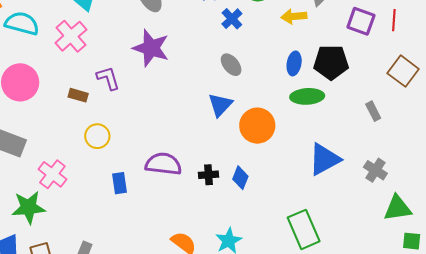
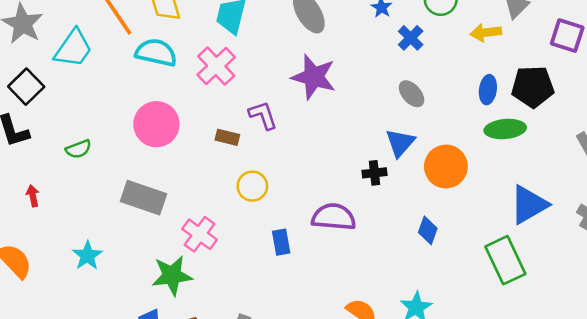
black cross: (208, 175) -> (374, 173), moved
green rectangle: (304, 229) -> (505, 260), moved

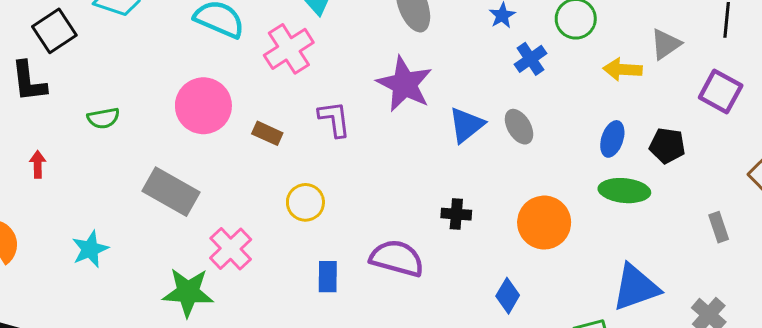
black pentagon: (533, 87) -> (667, 146), size x0.7
brown rectangle: (227, 137) -> (267, 133), moved
blue triangle: (400, 143) -> (466, 125), moved

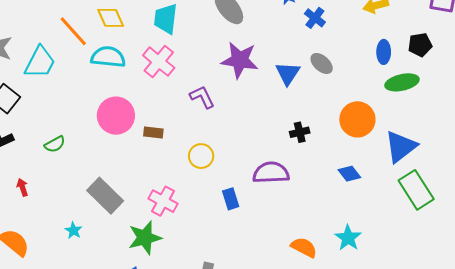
brown rectangle: (267, 133) -> (153, 133), moved
gray rectangle: (171, 192) -> (105, 196), moved, turned 33
cyan star: (90, 249) -> (73, 230), size x0.7
blue triangle: (636, 287) -> (401, 147), moved
blue diamond: (508, 296) -> (349, 174), turned -50

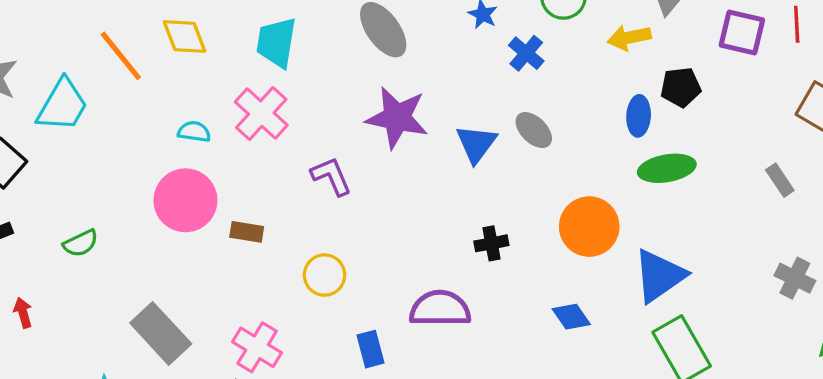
black pentagon: (420, 45) -> (681, 87), moved
cyan semicircle: (108, 57) -> (194, 132), moved, size x0.6

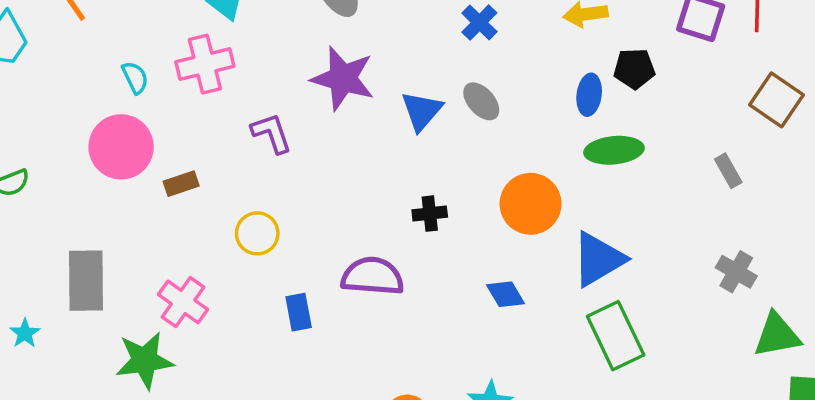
pink cross: (261, 114) -> (205, 64), turned 30
cyan semicircle: (194, 132) -> (135, 78), turned 52
brown rectangle: (247, 232) -> (181, 184), turned -32
gray rectangle: (161, 333) -> (86, 281), turned 38

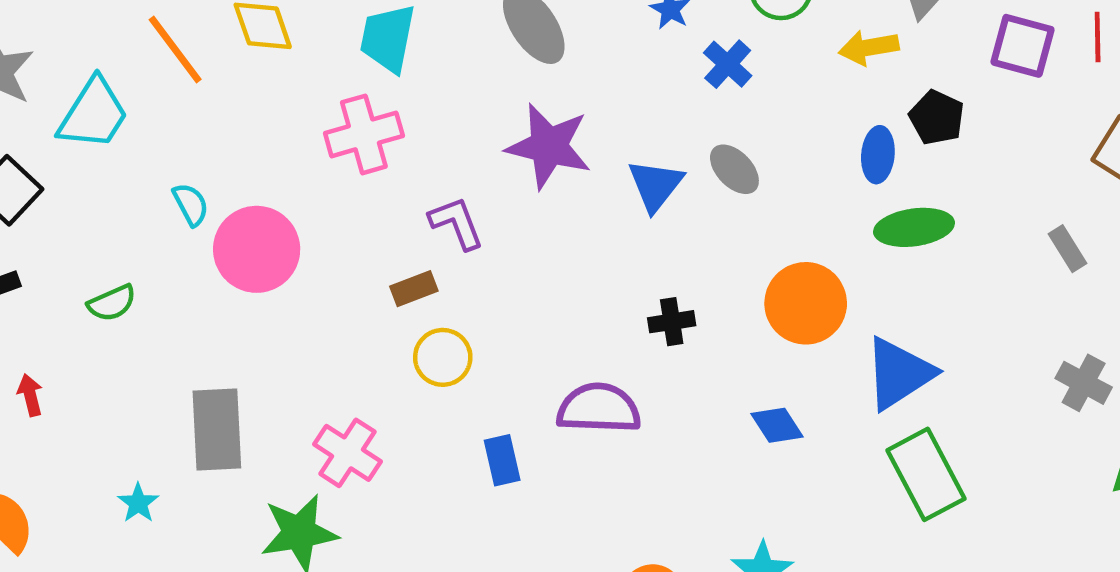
black pentagon: (634, 69) -> (937, 117), turned 30
cyan semicircle: (135, 78) -> (191, 204), moved
brown rectangle: (181, 184) -> (414, 289), moved

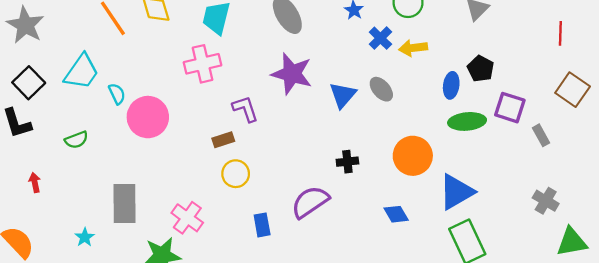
purple square: (1023, 46) -> (510, 108), moved
yellow arrow: (869, 47) -> (413, 48), moved
cyan trapezoid: (93, 114) -> (82, 72), moved
purple semicircle: (599, 408) -> (310, 202), turned -39

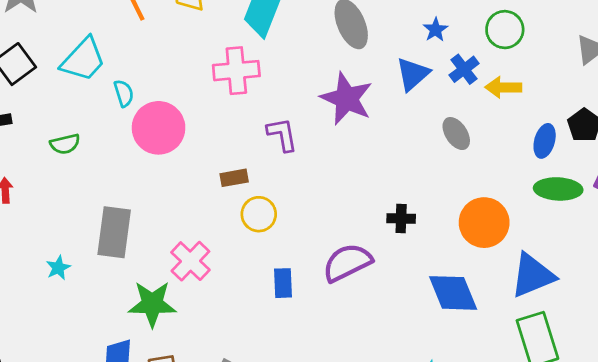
blue triangle: (343, 95) -> (413, 74), moved
brown rectangle: (223, 140) -> (234, 178), moved
blue diamond: (396, 214) -> (453, 293), size x1.6

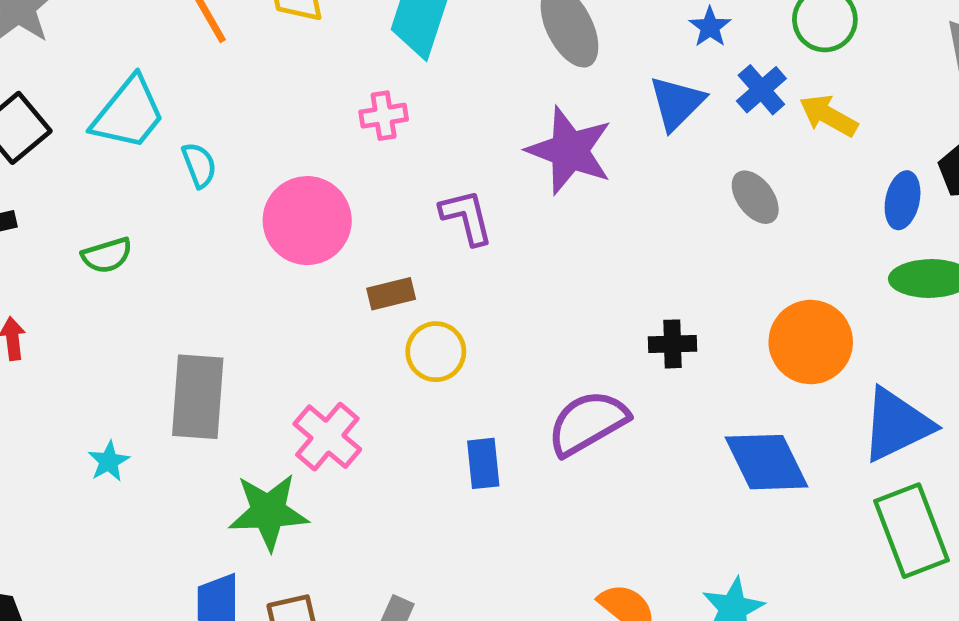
pink cross: (236, 71) -> (384, 116), size x0.6
yellow arrow: (503, 87) -> (828, 116), turned 32
pink circle: (159, 128) -> (307, 221), moved

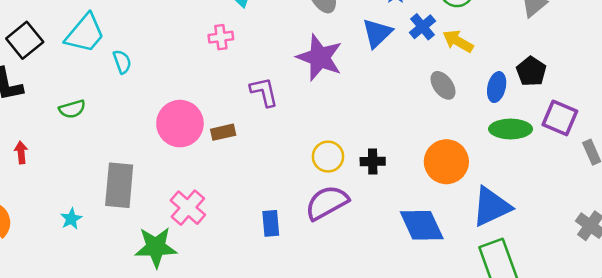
gray ellipse: (755, 197) -> (443, 85), moved
pink circle: (307, 221) -> (180, 124), moved
yellow circle: (436, 352) -> (328, 157), moved

